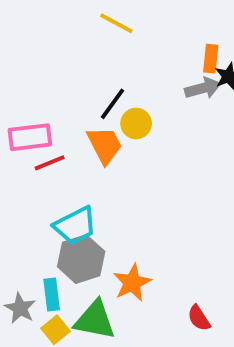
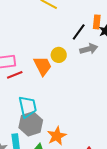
gray arrow: (203, 88) -> (89, 49), moved
black line: (112, 104) -> (79, 32), moved
cyan trapezoid: (75, 226) -> (28, 107), turned -75

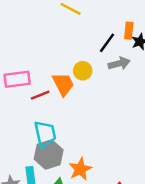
red line: (15, 75) -> (40, 95), moved

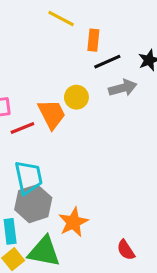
orange rectangle: (129, 31) -> (93, 40), moved
black line: (107, 43) -> (107, 62), turned 30

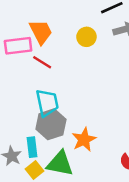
orange trapezoid: (52, 114) -> (41, 32), moved
red line: (22, 128) -> (42, 62), turned 54

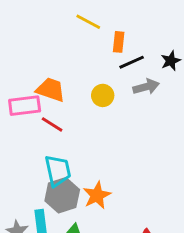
orange trapezoid: (41, 32) -> (51, 90), turned -44
orange star: (84, 140) -> (97, 195), moved

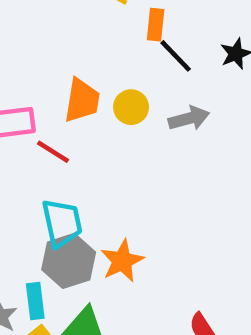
black line: (132, 62) -> (176, 56), turned 70
gray arrow: (146, 87) -> (189, 118), moved
orange trapezoid: (51, 90) -> (82, 100), moved, turned 80

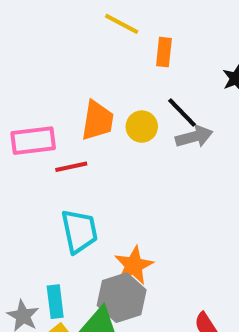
black line: (176, 56) -> (182, 112), moved
red line: (53, 152) -> (71, 167), turned -44
gray hexagon: (69, 261) -> (122, 298), moved

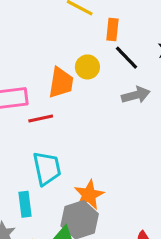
black line: (182, 112) -> (126, 58), moved
yellow circle: (142, 127) -> (87, 67), moved
cyan rectangle: (55, 302) -> (25, 204), moved

